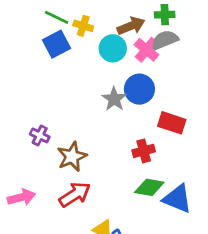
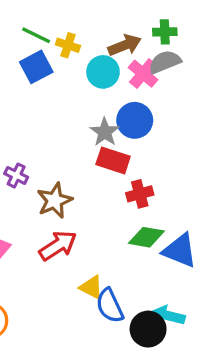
red rectangle: (172, 123) -> (113, 160), moved

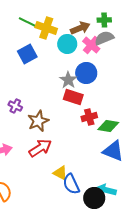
yellow cross: (68, 45) -> (46, 28), size x1.5
blue square: (36, 67) -> (27, 54), moved
green diamond: (146, 237) -> (108, 126), moved

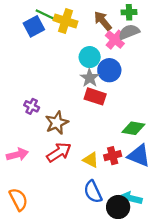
brown arrow: (80, 28) -> (103, 21), turned -108
cyan circle: (67, 44) -> (90, 57), moved
blue square: (27, 54) -> (34, 26), moved
red cross: (89, 117) -> (113, 156), moved
yellow triangle: (60, 173) -> (91, 160), moved

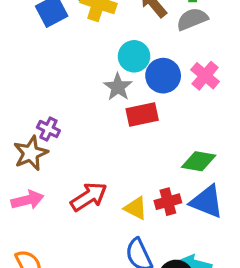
pink cross: (115, 40) -> (205, 76), moved
gray star: (90, 78) -> (118, 87), moved
red rectangle: (95, 96) -> (142, 114), turned -30
brown star: (57, 123) -> (31, 153), moved

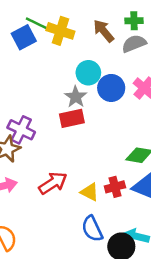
red rectangle: (142, 114) -> (72, 118), moved
purple cross: (48, 129) -> (21, 130), size x1.5

